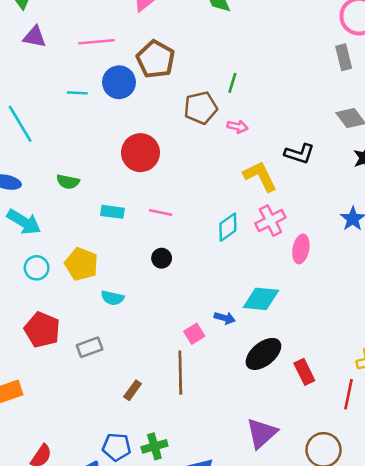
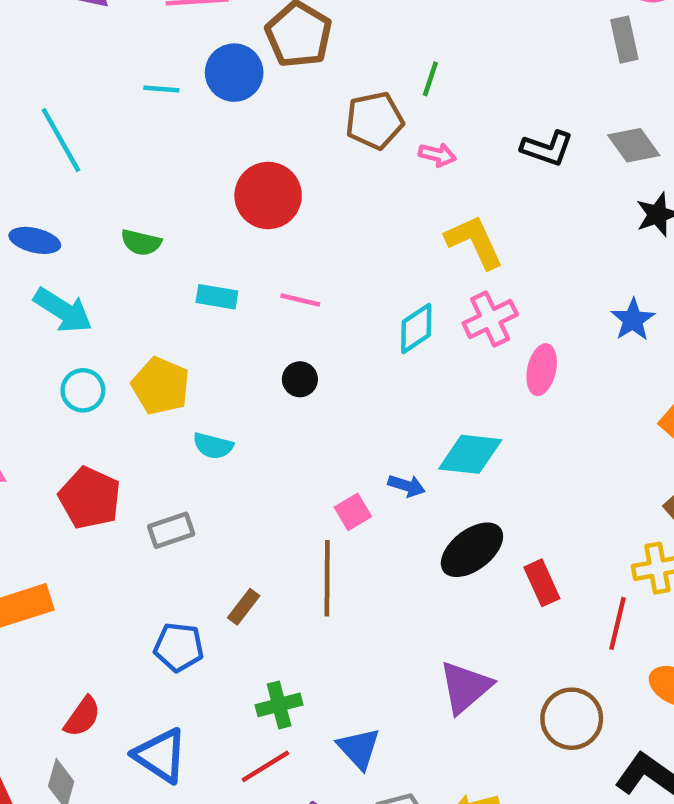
black L-shape: (299, 154) -> (547, 148), moved
blue pentagon: (117, 447) -> (179, 647), moved

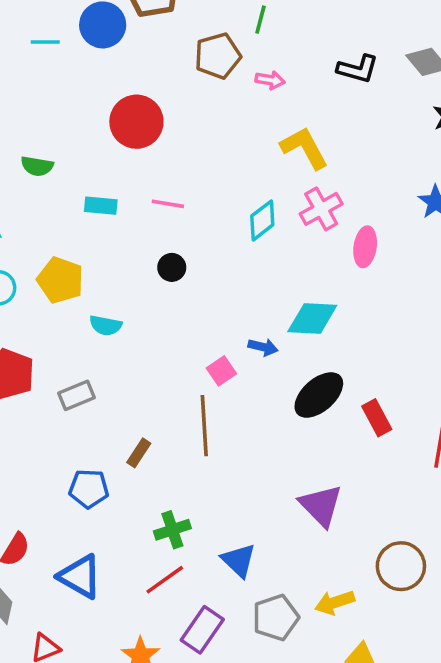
purple triangle: (465, 687) -> (321, 505), turned -30
brown circle: (572, 719) -> (401, 566), moved

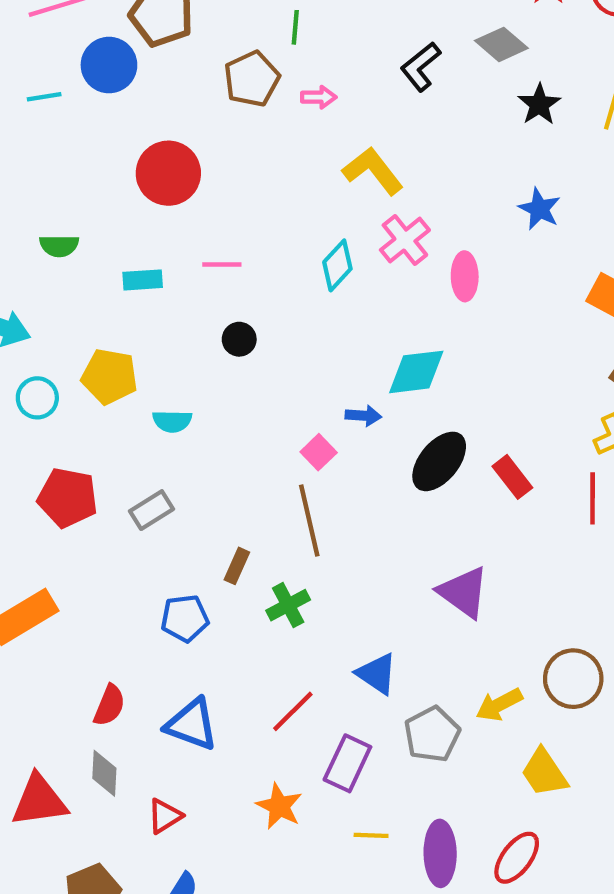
black L-shape: (358, 69) -> (421, 67), turned 135
green cross: (172, 530) -> (288, 605), moved
brown circle: (401, 566) -> (573, 679), moved

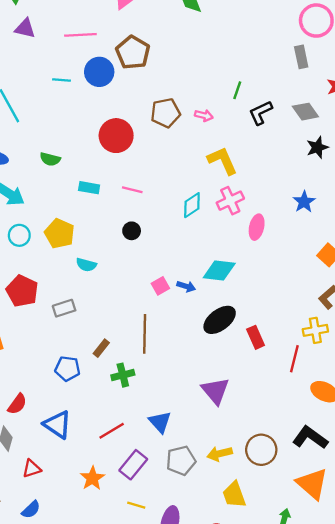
green line: (295, 27) -> (237, 90), moved
brown pentagon: (252, 79) -> (165, 113), moved
pink square: (319, 452) -> (160, 286), moved

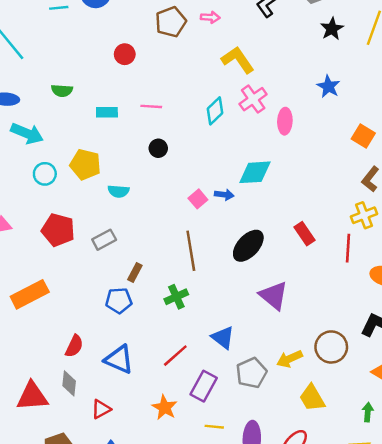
red circle: (116, 136) -> (125, 54), size x0.6
black ellipse: (220, 320) -> (248, 246), moved
brown rectangle: (101, 348) -> (135, 273), moved

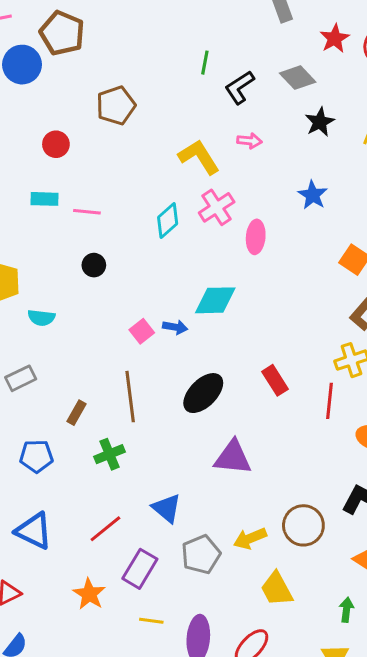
pink arrow: (210, 17) -> (249, 141), moved
cyan rectangle: (107, 112) -> (45, 199), moved
brown rectangle: (135, 273) -> (77, 413), moved
purple triangle: (274, 296) -> (233, 457), turned -36

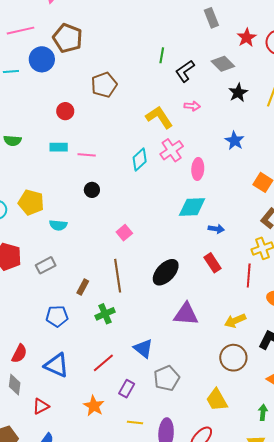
cyan diamond: (215, 300) -> (192, 207), moved
blue arrow: (175, 327) -> (216, 229), moved
yellow arrow: (250, 538) -> (235, 321), moved
purple rectangle: (140, 569) -> (127, 389), size x0.7

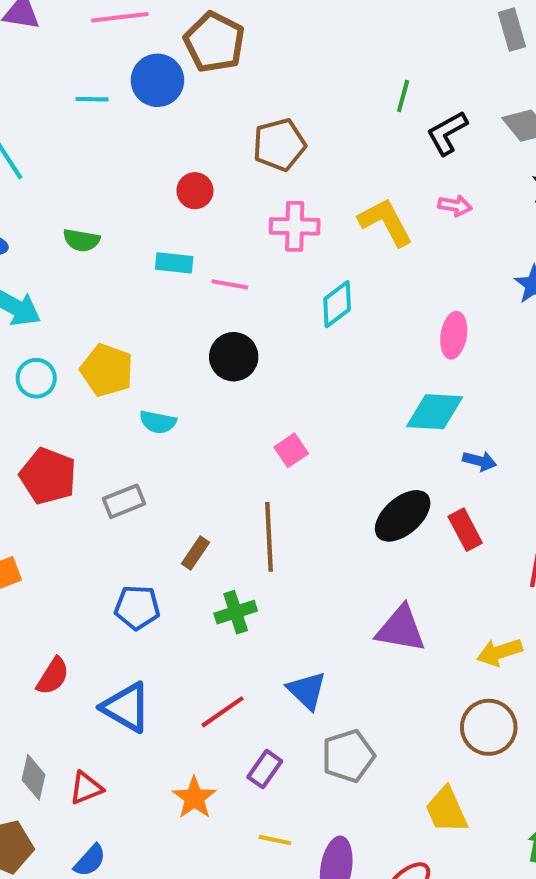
pink cross: (172, 150) -> (295, 226), moved, turned 30
black circle: (92, 190) -> (234, 357), size x1.5
black ellipse: (166, 272) -> (403, 516), moved
gray diamond: (15, 385) -> (34, 777), moved

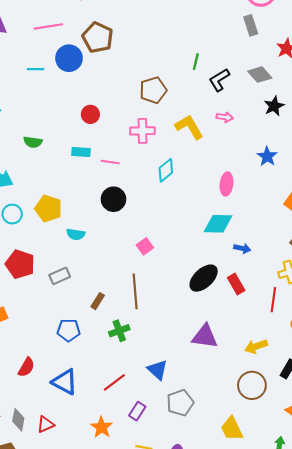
brown pentagon: (279, 145) -> (153, 90), moved

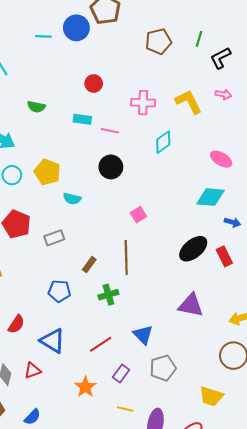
brown pentagon: (153, 90) -> (158, 41), moved
pink ellipse: (227, 184) -> (221, 159), turned -70
red triangle: (46, 424) -> (33, 370), moved
yellow trapezoid: (232, 429) -> (211, 396), turned -50

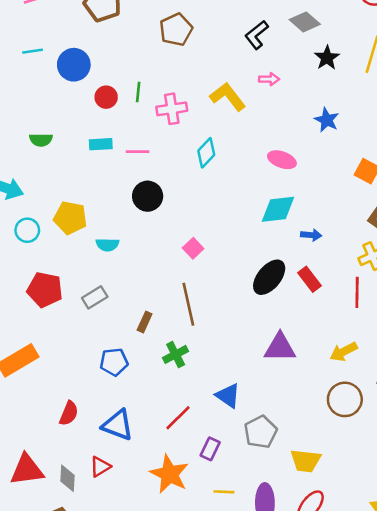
blue circle: (76, 28) -> (74, 65), moved
green line: (199, 39) -> (138, 92), moved
orange star: (85, 387) -> (169, 474), size x1.4
yellow trapezoid: (211, 396) -> (306, 461), moved

